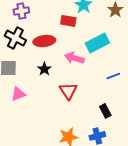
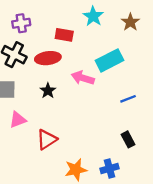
red rectangle: (68, 21) -> (64, 35), moved
red triangle: (68, 91) -> (47, 139), moved, turned 30
black rectangle: (105, 111) -> (128, 139), moved

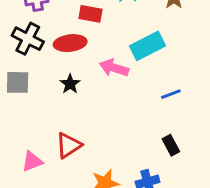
pink triangle: (18, 120) -> (32, 161), moved

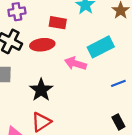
black star: (70, 84) -> (41, 90), moved, size x1.5

